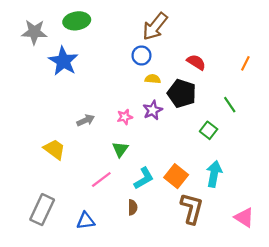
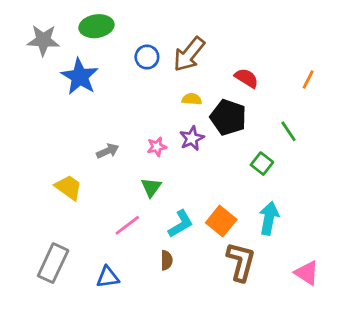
brown arrow: (155, 26) -> (189, 54), moved
blue circle: (142, 55) -> (147, 57), moved

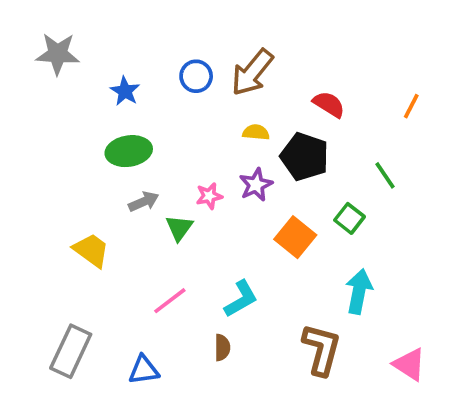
green ellipse: (96, 26) -> (129, 151), moved
blue star: (80, 77) -> (125, 91), moved, size x0.6
green triangle: (151, 187) -> (179, 228), moved
orange square: (221, 221) -> (295, 237), moved

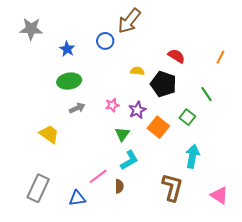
brown arrow: (252, 72) -> (129, 21), moved
purple star: (256, 185) -> (137, 110), moved
green triangle: (179, 228) -> (122, 134), moved
pink line: (170, 301) -> (98, 176), moved

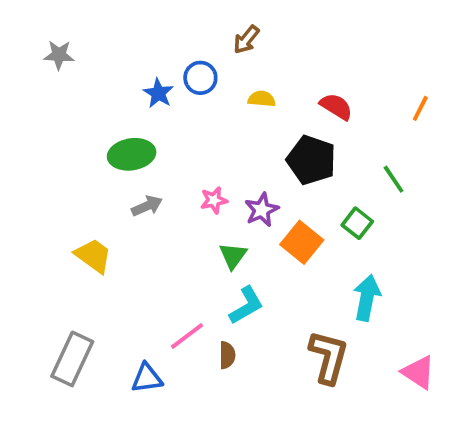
brown arrow: (129, 21) -> (246, 40), size x0.6
gray star: (31, 29) -> (59, 55), size x0.7
blue star: (67, 49) -> (158, 93), moved
yellow semicircle: (137, 71) -> (262, 99), moved

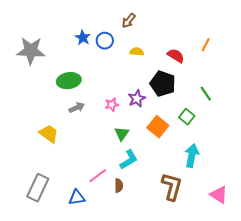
gray star: (59, 55) -> (31, 51), moved, size x1.8
blue star: (158, 93) -> (83, 38), moved
orange line: (420, 108) -> (206, 45), moved
purple star: (262, 210) -> (137, 99), moved

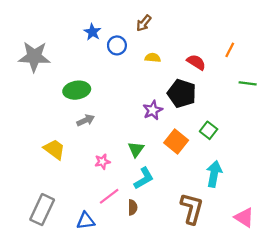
blue star: (83, 38) -> (92, 32), moved
green line: (206, 94) -> (248, 83), moved, turned -49
pink star: (112, 105) -> (102, 162), moved

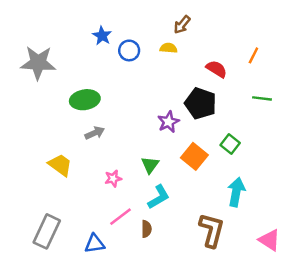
brown arrow: (144, 23) -> (182, 25), moved
yellow semicircle: (153, 58) -> (169, 48), moved
green line: (248, 83) -> (262, 98), moved

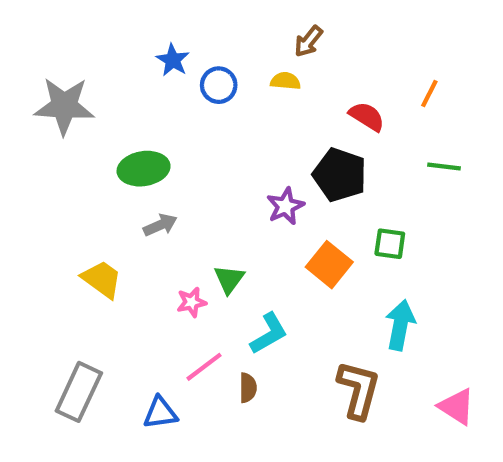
green square: (230, 144) -> (390, 244), turned -30
green triangle: (150, 165) -> (229, 279), moved

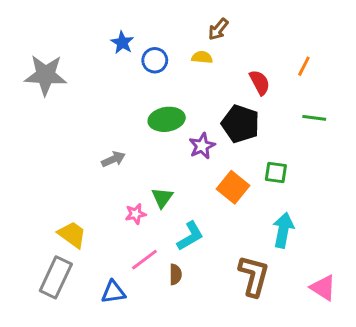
red semicircle: (367, 116) -> (260, 82), turned 30
green ellipse: (144, 169) -> (167, 119), moved
yellow trapezoid: (102, 279) -> (72, 235), moved

